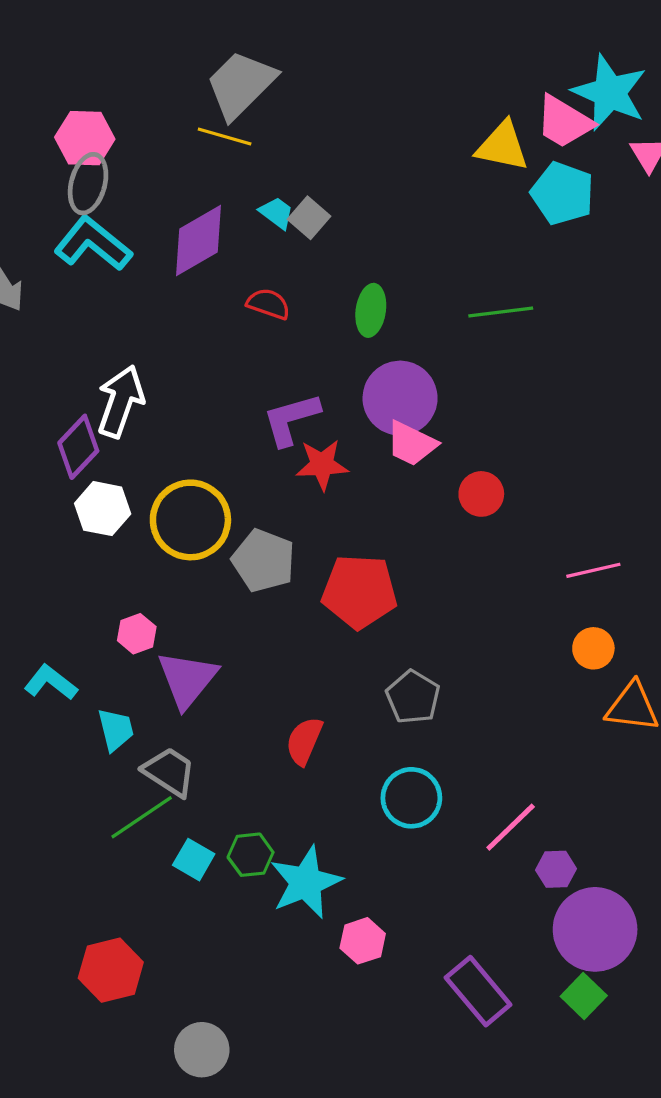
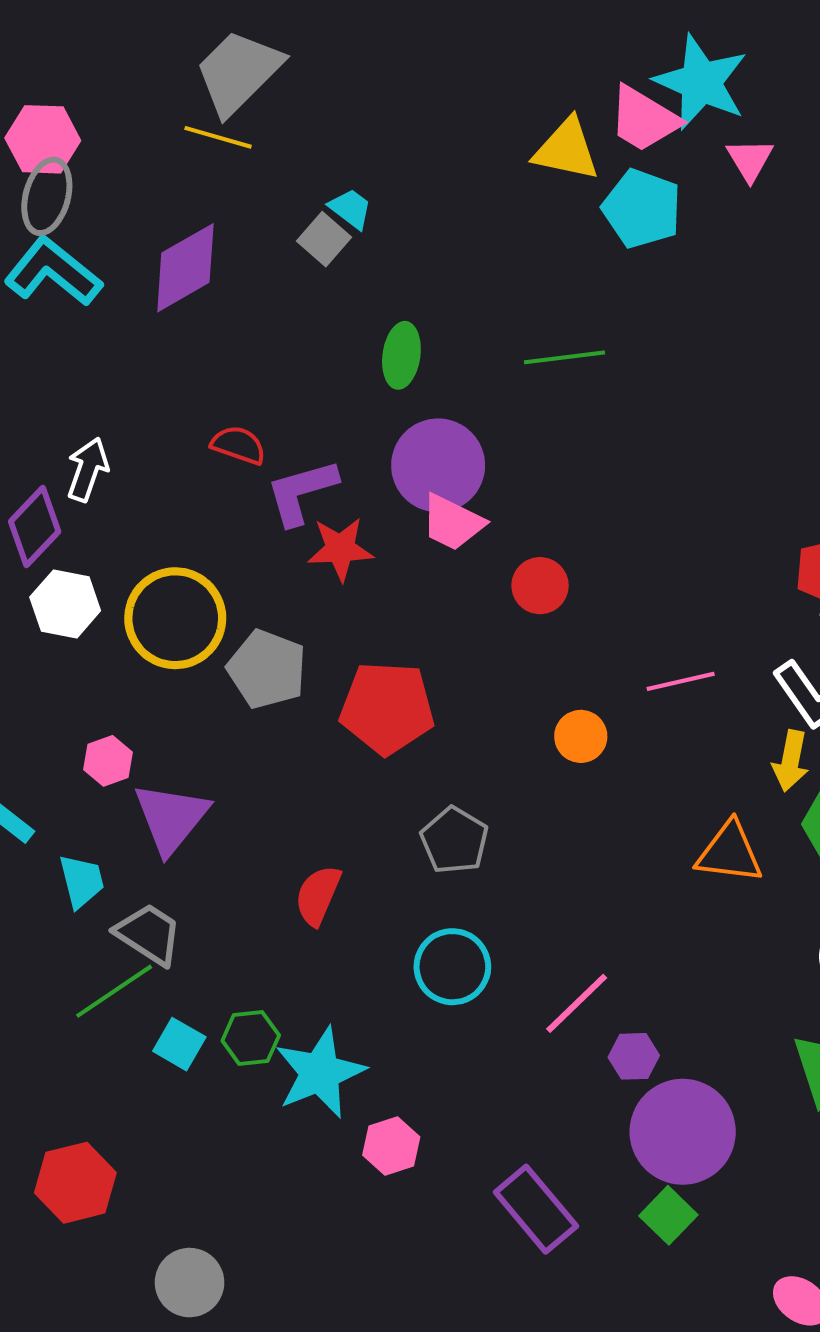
cyan trapezoid: (277, 213) -> (350, 209), moved
red semicircle: (268, 304) -> (238, 445), moved
white arrow: (121, 401) -> (88, 469), size x0.7
orange circle: (593, 648) -> (581, 736), moved

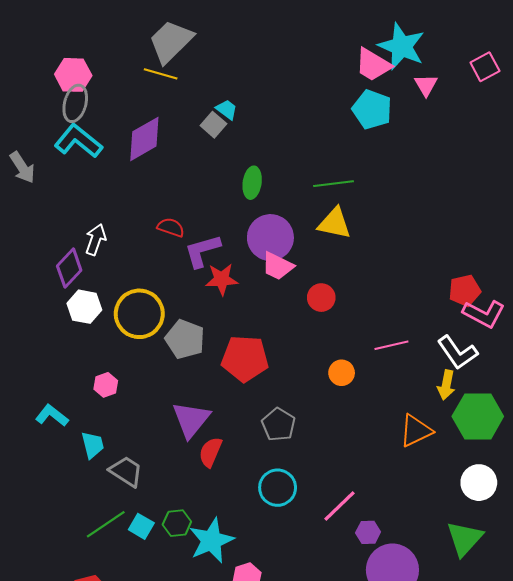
yellow triangle: (567, 150) -> (334, 223), moved
purple triangle: (171, 818) -> (191, 420), moved
orange triangle: (730, 853) -> (416, 431), turned -33
green line: (114, 991) -> (106, 524), moved

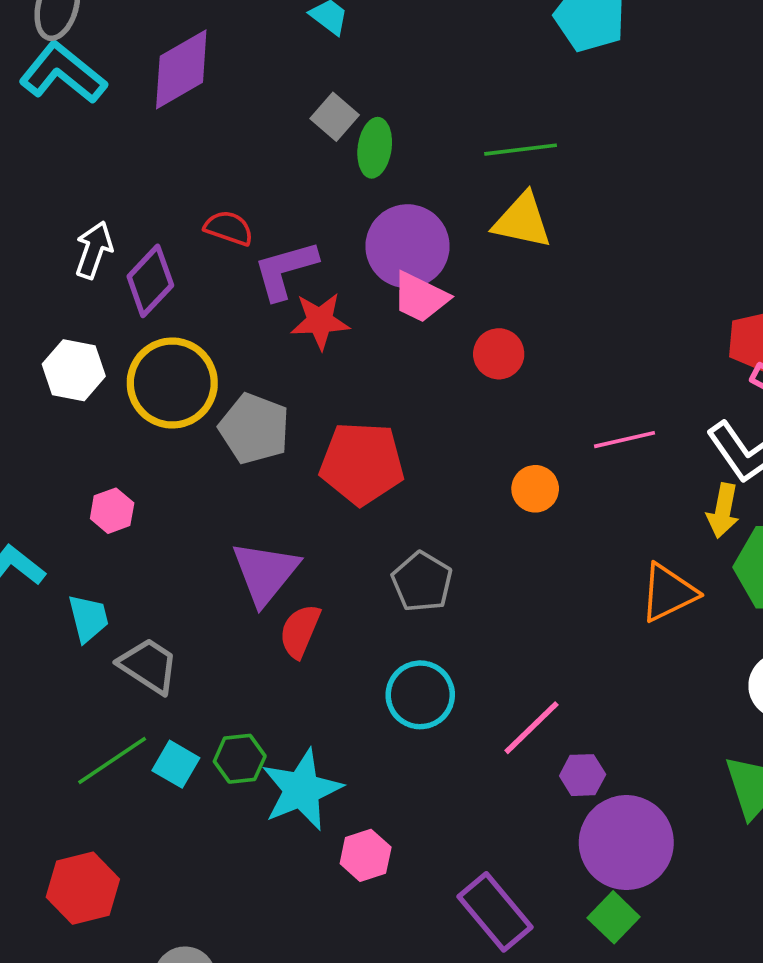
gray square: (213, 125) -> (335, 117), moved
purple diamond: (69, 268) -> (150, 281), moved

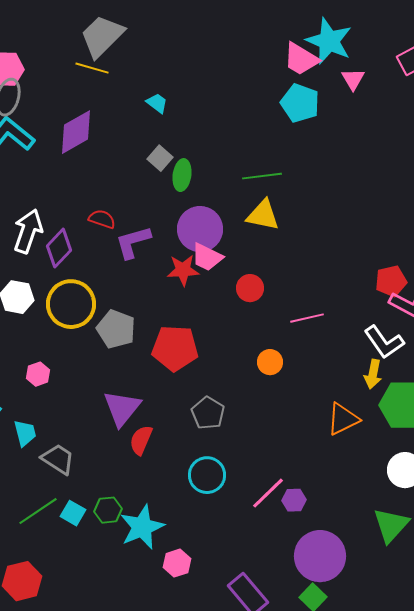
white arrow: (94, 250) -> (28, 231), size x1.4
red star: (320, 321) -> (183, 270), moved
pink line: (625, 440) -> (307, 318), moved
purple hexagon: (583, 775) -> (294, 500), moved

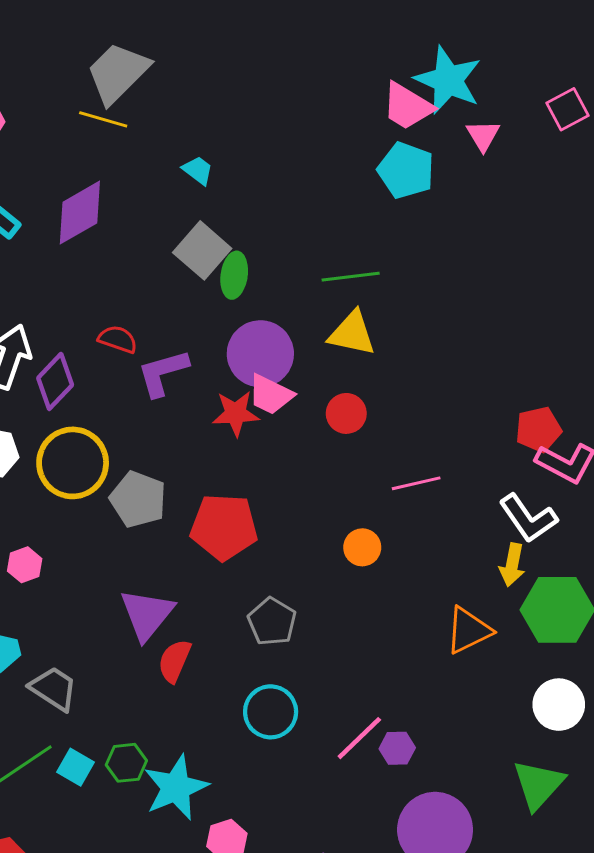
gray square: (160, 158) -> (202, 250), size x1.5
red circle: (250, 288) -> (346, 413), moved

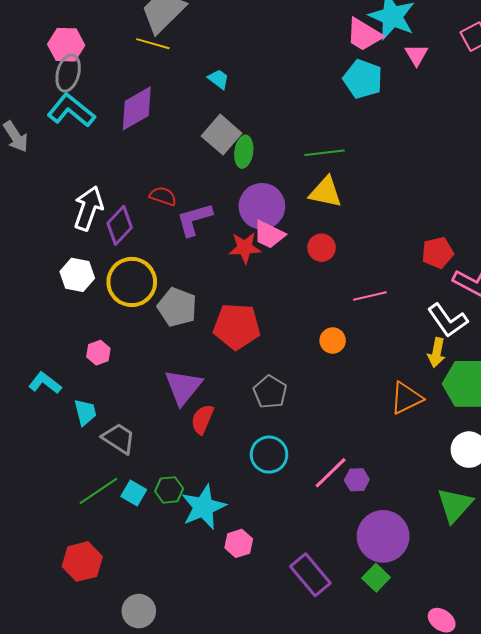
red pentagon: (538, 429) -> (438, 253), moved

